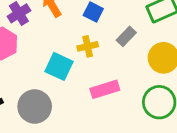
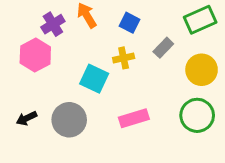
pink rectangle: (105, 89) -> (134, 118), moved

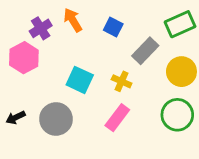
gray rectangle: (163, 48) -> (145, 51), size x1.4
yellow cross: (124, 58) -> (122, 81), moved, turned 36
pink rectangle: (134, 118) -> (117, 118), turned -36

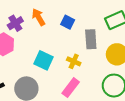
gray rectangle: (145, 51) -> (91, 39), turned -48

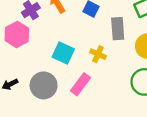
pink rectangle: (71, 88) -> (81, 84), moved

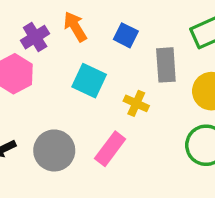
cyan square: (63, 53) -> (89, 81), moved

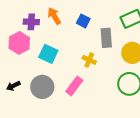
purple cross: (35, 37) -> (31, 22), turned 35
cyan square: (89, 81) -> (48, 54), moved

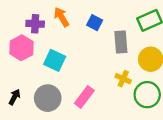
yellow cross: (89, 60) -> (123, 79), moved
black arrow: (13, 86) -> (15, 97), turned 144

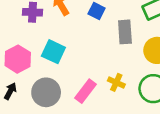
pink hexagon: (21, 48) -> (18, 59), moved
yellow cross: (123, 79) -> (116, 82), moved

